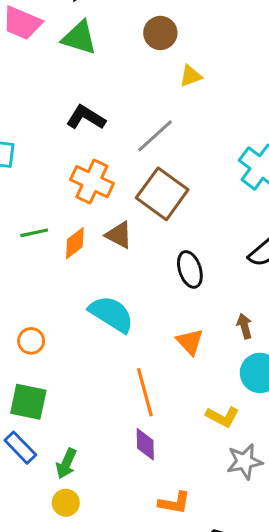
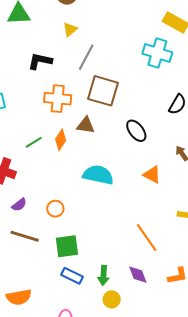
yellow triangle: (191, 76) -> (70, 30), moved
orange line: (145, 392) -> (147, 238), moved
purple diamond: (145, 444) -> (138, 275), moved

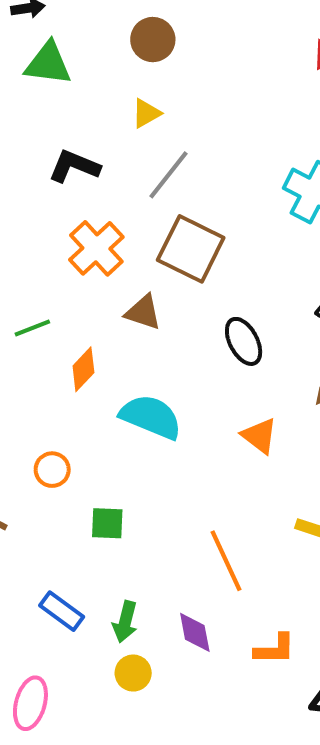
orange cross: (58, 99) -> (96, 248), turned 32
orange diamond: (61, 140) -> (83, 369), moved
green square: (67, 246) -> (107, 523), moved, size x0.7

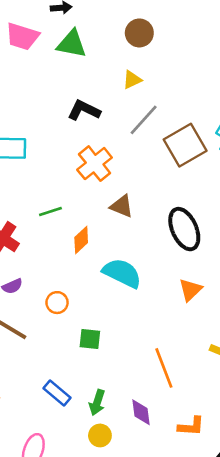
brown square: (191, 249) -> (185, 145), moved, turned 30
black ellipse: (244, 341) -> (184, 229), size x1.4
orange triangle: (259, 436) -> (190, 290), turned 35

